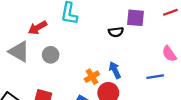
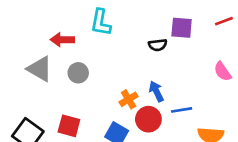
red arrow: (38, 28) -> (62, 40), turned 30
blue line: (155, 77) -> (182, 110), moved

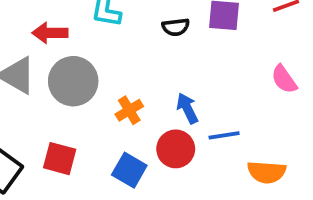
black semicircle: (158, 45) -> (176, 27), moved
gray circle: (78, 73) -> (73, 81), size x1.6
orange cross: (129, 99) -> (129, 110), moved

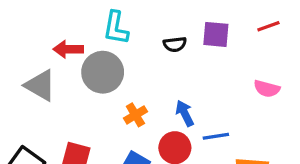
pink semicircle: (284, 79) -> (267, 89), turned -40
gray circle: (73, 81) -> (103, 72), moved

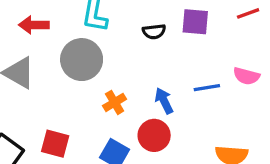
red arrow: (68, 49) -> (34, 25), moved
blue line: (216, 136) -> (207, 88), moved

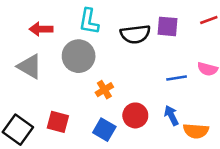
black semicircle: (154, 32) -> (135, 34), size x1.6
blue arrow: (164, 101) -> (171, 115), moved

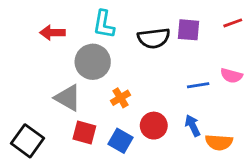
gray triangle: (30, 66) -> (68, 98), moved
red square: (58, 122) -> (84, 133), moved

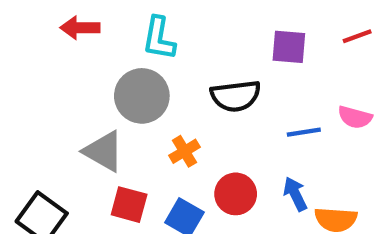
red arrow: (52, 33) -> (80, 28), moved
black semicircle: (154, 38) -> (236, 96), moved

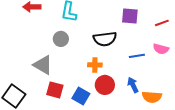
red line: (357, 36) -> (162, 23), moved
gray circle: (142, 96) -> (61, 39), size x0.6
orange cross: (184, 151) -> (95, 65), moved, turned 32

